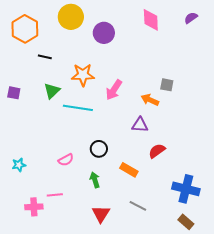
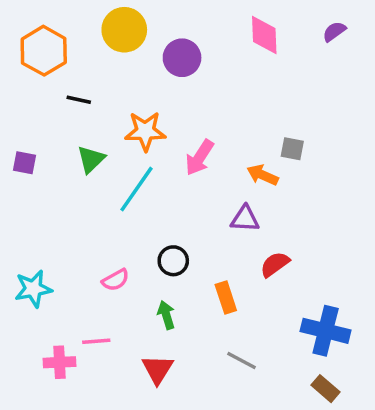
cyan line: (78, 108) -> (137, 189), turned -64
cyan star: (19, 165) -> (33, 289), size x1.5
orange rectangle: (129, 170) -> (226, 298), turned 42
red triangle: (101, 214) -> (158, 369), moved

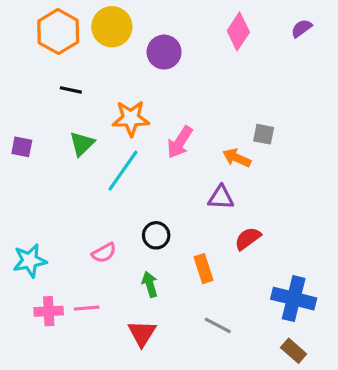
pink diamond: (264, 35) -> (238, 31), turned 36
orange hexagon: (44, 51) -> (58, 31), moved
pink cross: (59, 362) -> (49, 311), moved

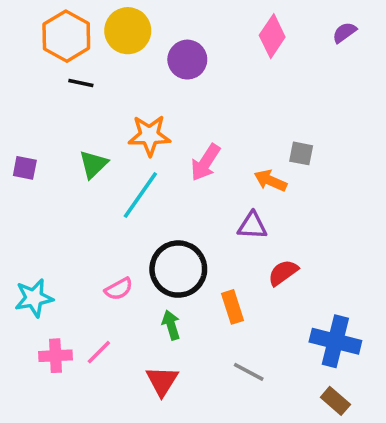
black line: (71, 90) -> (81, 83), moved
black circle: (156, 235) -> (178, 269), size x1.8
pink line: (87, 308) -> (99, 352), turned -40

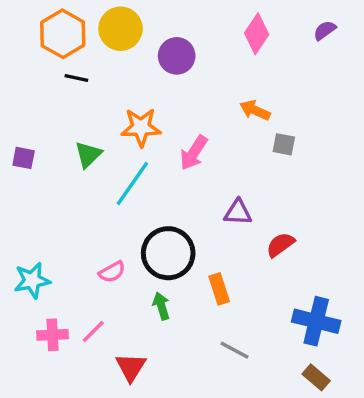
orange arrow: (270, 181) -> (255, 110), moved
red semicircle: (283, 273) -> (280, 245), moved
red triangle: (162, 381) -> (131, 367), moved

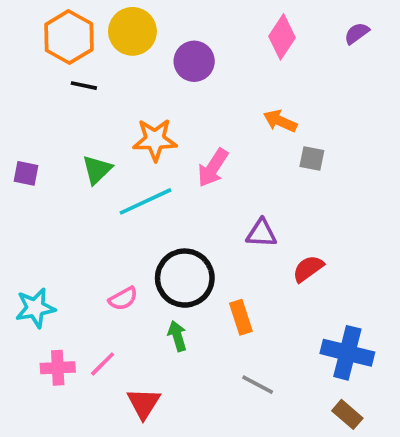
cyan line: (132, 183) -> (146, 201), turned 30

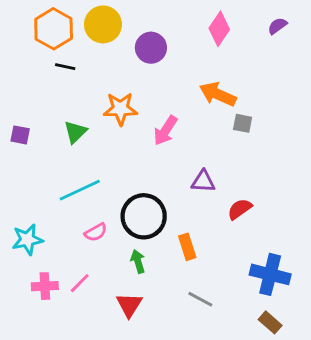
orange arrow: (280, 121) -> (218, 94), size x1.4
cyan line: (146, 201) -> (80, 190), moved
red triangle: (144, 403) -> (129, 305), moved

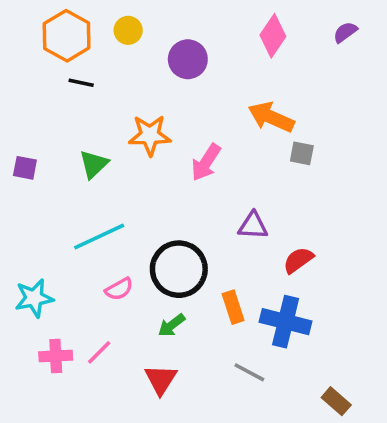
yellow circle: (103, 24) -> (128, 30), size x0.6
green arrow: (138, 261) -> (172, 325), turned -110
blue cross: (270, 274) -> (286, 322), moved

